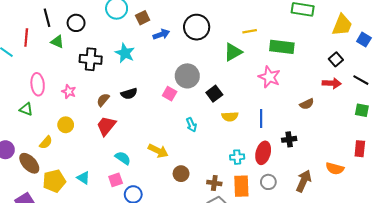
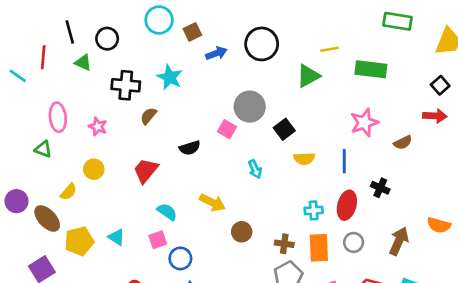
pink star: (269, 77) -> (364, 123), moved, turned 30
black semicircle: (129, 94) -> (190, 148), moved
brown semicircle: (103, 100) -> (148, 116), moved
black cross: (289, 139) -> (380, 188), turned 32

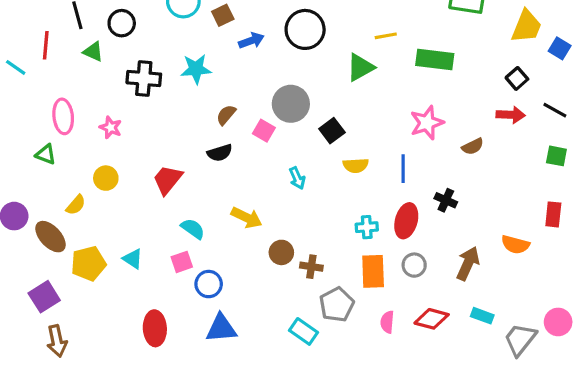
cyan star: (170, 77) -> (196, 69), turned -30
brown semicircle: (148, 116) -> (226, 115), moved
brown cross: (284, 244) -> (311, 267), moved

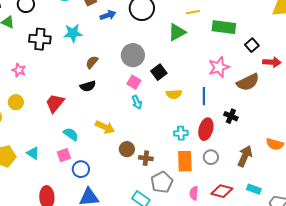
black square: (517, 78) -> (252, 45), moved
pink square: (264, 131) -> (134, 82), moved
brown semicircle: (473, 146) -> (248, 82), size x1.6

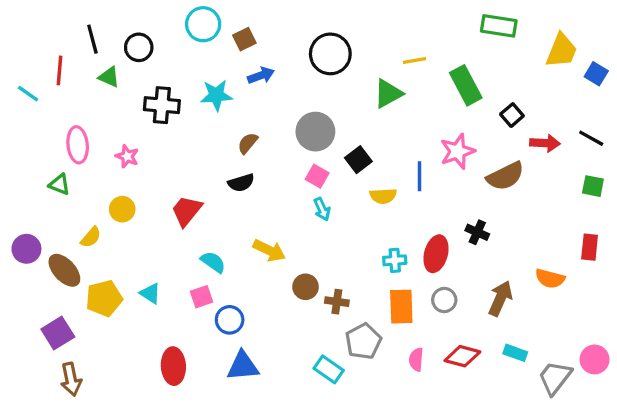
blue arrow: (108, 15) -> (261, 75), moved
green rectangle: (224, 27) -> (466, 85), turned 55
blue line: (204, 96) -> (419, 176), moved

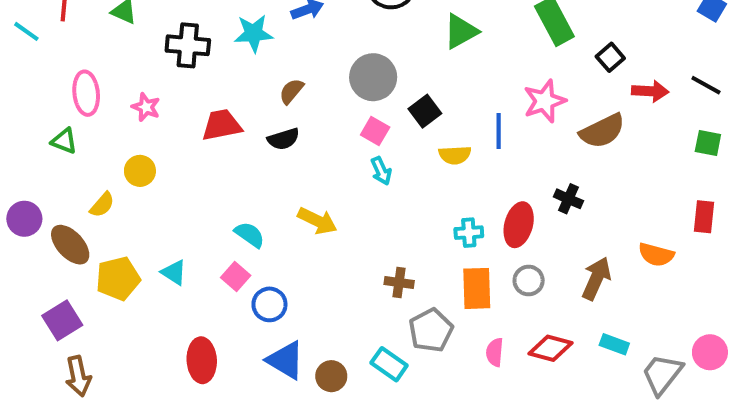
red trapezoid: (187, 211) -> (222, 125), moved, turned 40
brown circle: (306, 287) -> (331, 376), moved
pink square: (201, 297) -> (236, 277), turned -30
blue triangle: (243, 366) -> (285, 360), turned 36

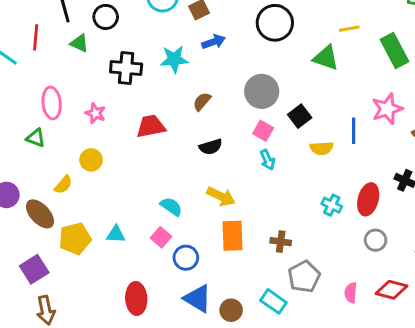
green triangle: (461, 31) -> (326, 58), turned 48
black semicircle: (283, 139) -> (211, 147), moved
cyan cross: (469, 233) -> (332, 205), turned 30
cyan triangle: (174, 273) -> (116, 234), turned -30
orange rectangle: (477, 288) -> (233, 236), moved

